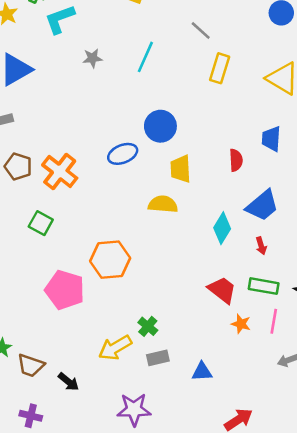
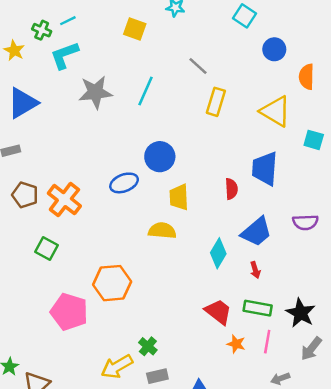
gray star: (92, 58) -> (95, 92), size x1.8
blue trapezoid: (271, 139) -> (265, 169), size x1.4

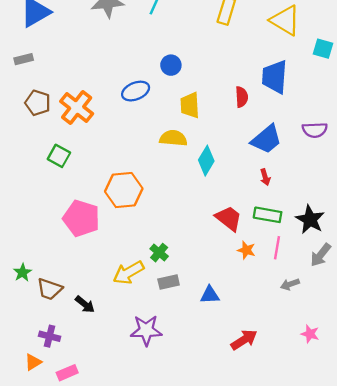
blue circle: (160, 157) -> (171, 65), size x0.7
cyan diamond: (218, 253) -> (206, 161), moved

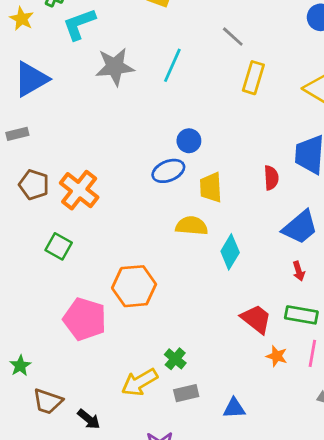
blue ellipse: (136, 91) -> (168, 171), moved
green star: (22, 273) -> (20, 366), moved

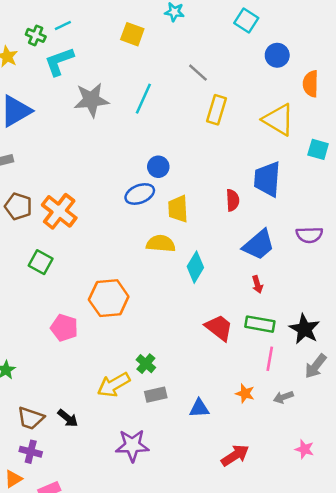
pink pentagon: (85, 319) -> (64, 328), size x0.7
orange star: (277, 356) -> (245, 393), moved
brown trapezoid: (48, 401) -> (31, 418), moved

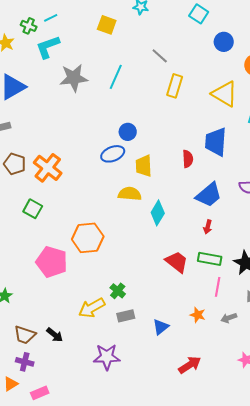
red arrow: (257, 284) -> (208, 227), turned 32
pink pentagon: (64, 328) -> (52, 262), size x1.4
blue triangle: (199, 408) -> (161, 327), turned -36

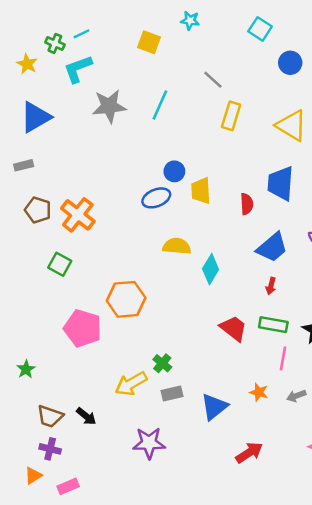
yellow trapezoid: (144, 166) -> (201, 191), moved
blue triangle: (161, 327) -> (214, 407), size x1.4

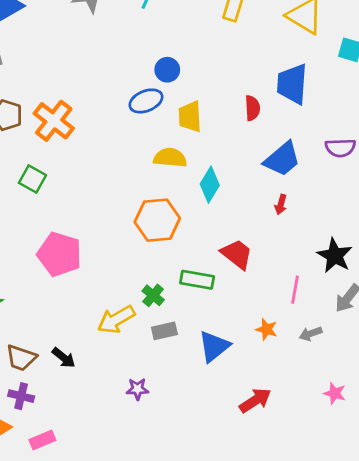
yellow trapezoid: (201, 191) -> (190, 117), moved
orange hexagon: (126, 299) -> (157, 220), moved
green rectangle: (273, 325) -> (197, 280), moved
purple star: (149, 443) -> (137, 389), size x0.6

